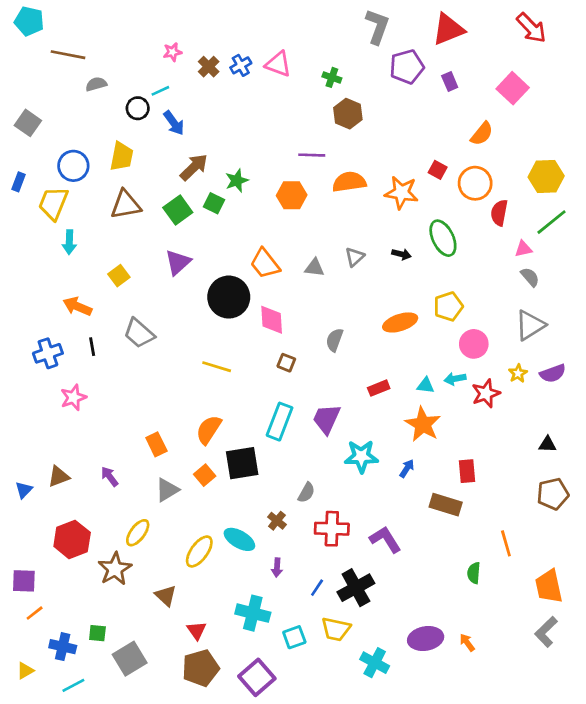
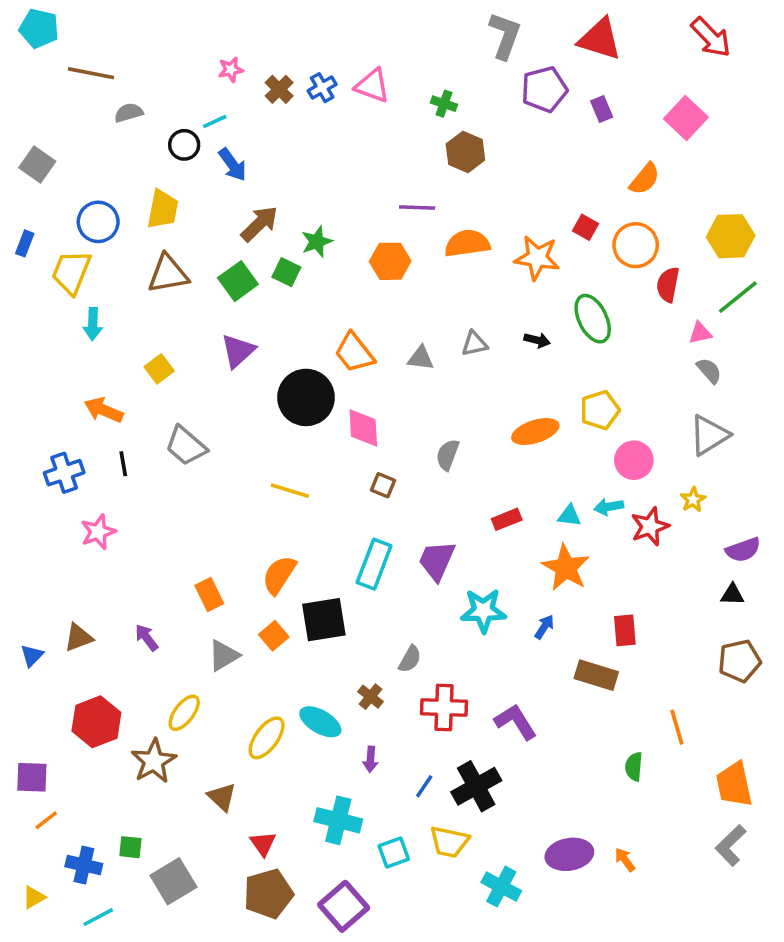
red triangle: (448, 29) -> (600, 39), turned 39
gray triangle: (355, 257) -> (474, 344), turned 30
purple semicircle: (553, 373) -> (743, 550), moved

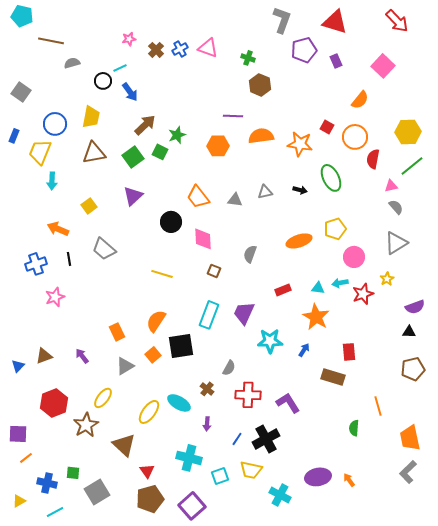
black circle: (306, 397) -> (171, 222), size x0.7
brown triangle: (222, 797) -> (124, 445), size x1.4

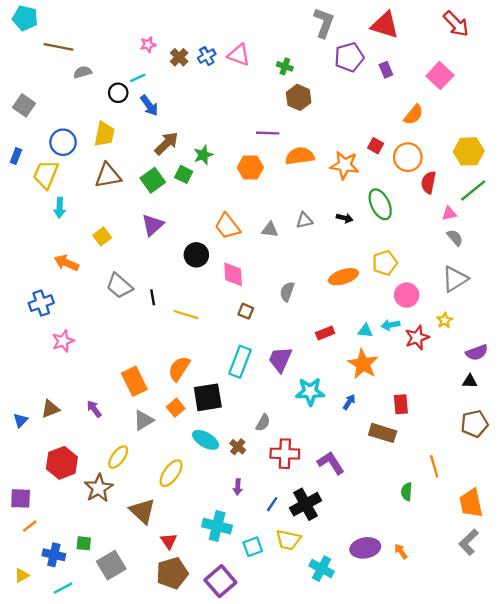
black line: (69, 259) -> (153, 297), moved
orange rectangle: (117, 332) -> (134, 381), size x1.4
cyan ellipse: (179, 403) -> (206, 440), moved

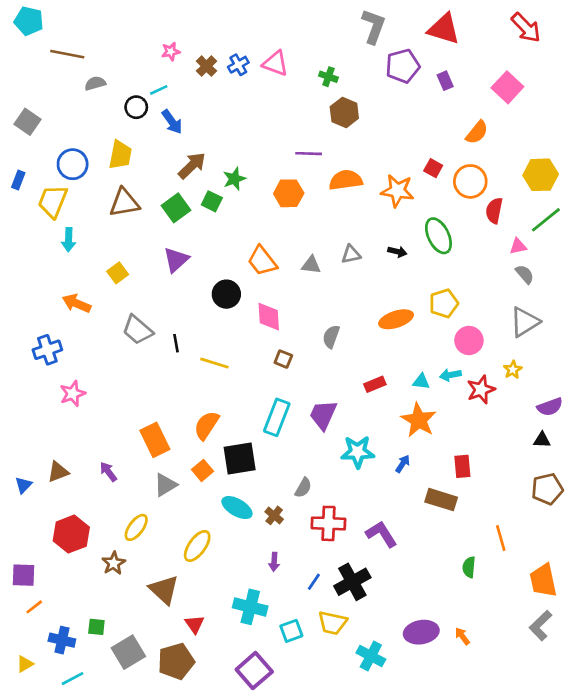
brown star: (99, 488) -> (114, 563), size x0.7
brown pentagon: (172, 573) -> (176, 661), moved

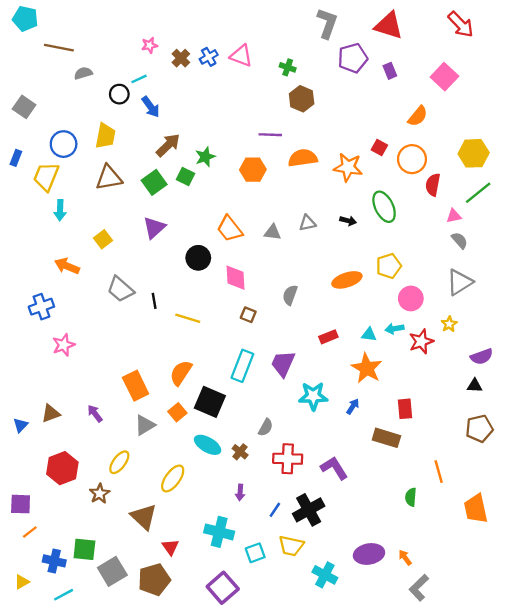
black square: (240, 458) -> (210, 402), turned 32
gray L-shape: (541, 626) -> (419, 588), moved
green square: (96, 627) -> (84, 549), size x1.5

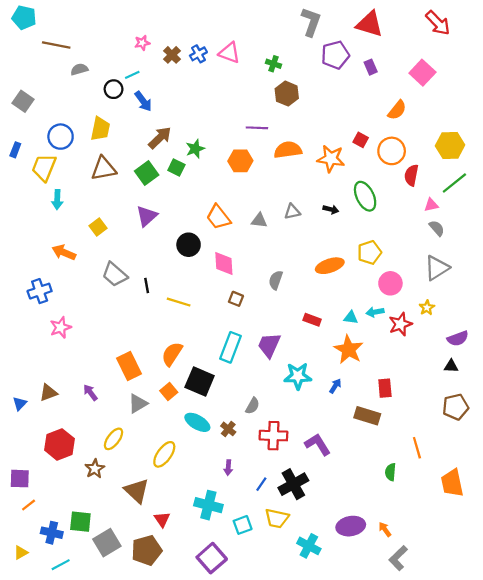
red rectangle: (328, 337) -> (312, 320), turned 42

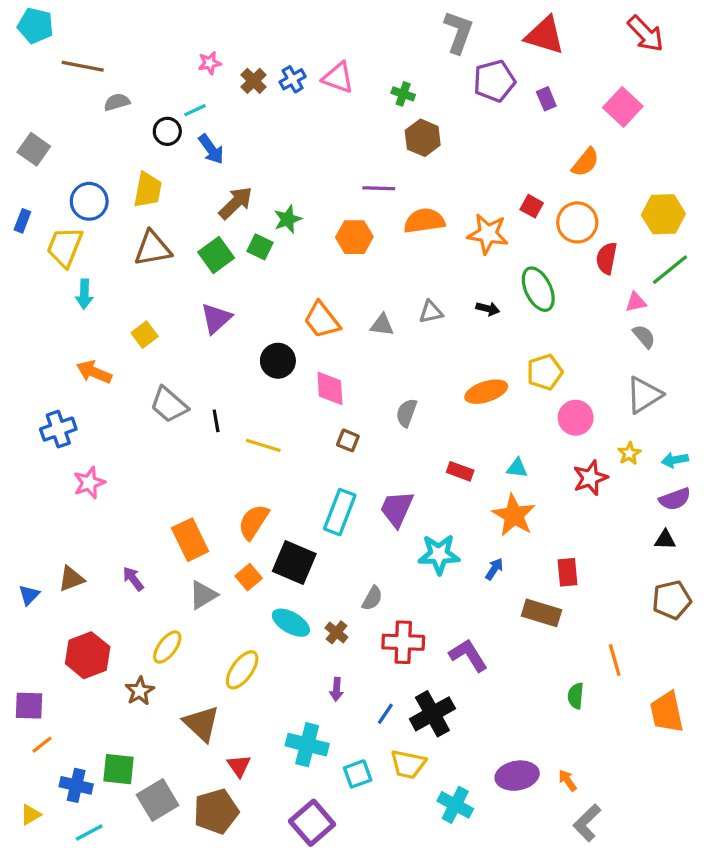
cyan arrow: (375, 312) -> (675, 460), moved

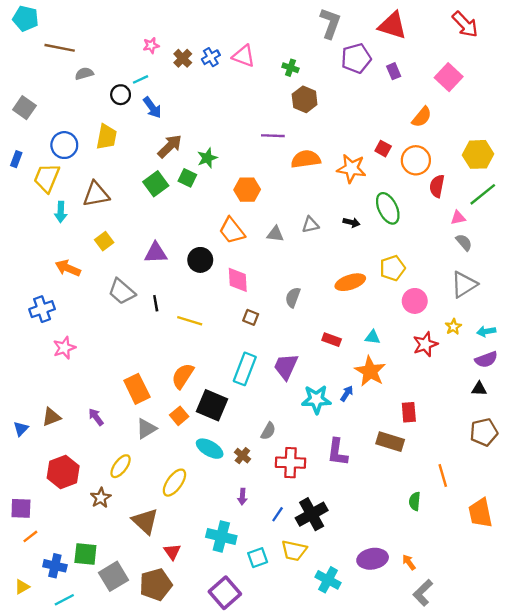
orange hexagon: (354, 237) -> (247, 190), moved
brown triangle: (153, 248) -> (96, 194), moved
purple triangle: (216, 318) -> (156, 253), moved, turned 40
blue arrow: (494, 569) -> (347, 394), moved
purple L-shape: (468, 655) -> (337, 452), moved, turned -140

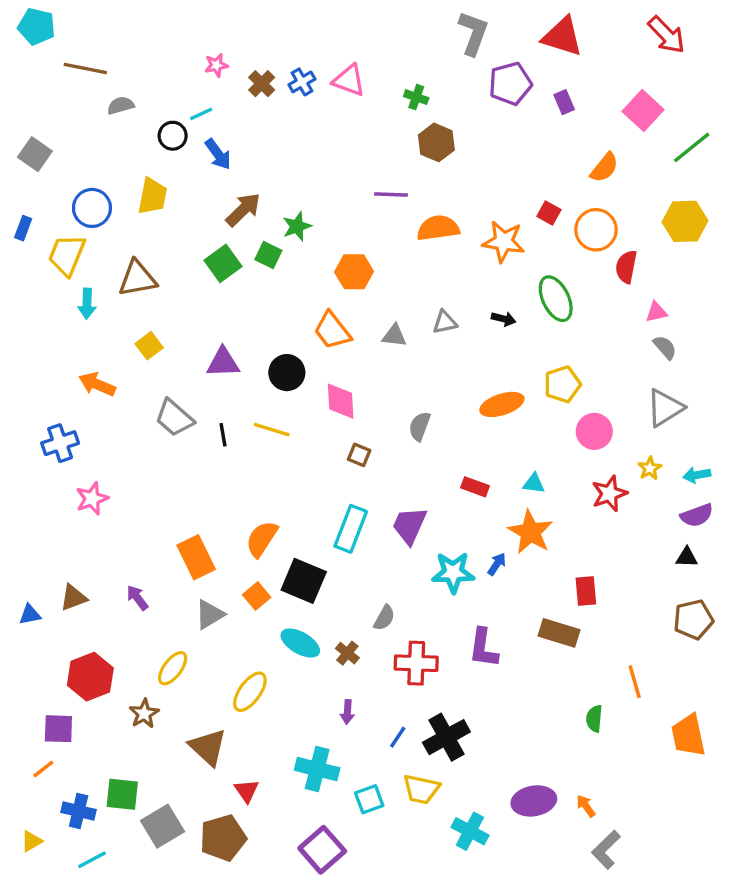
green line: (483, 194) -> (692, 147), moved
yellow line: (190, 321) -> (272, 430), moved
blue triangle: (21, 429) -> (30, 614), turned 35
purple square: (21, 508) -> (58, 729), moved

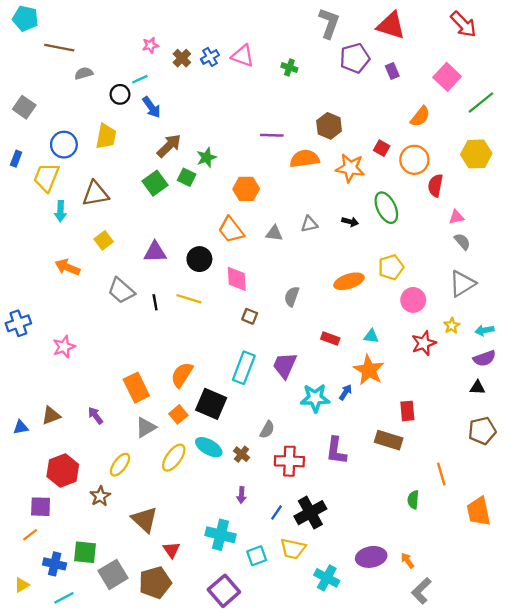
brown hexagon: (436, 142) -> (329, 126), moved
blue cross: (60, 443) -> (18, 323), moved
yellow ellipse: (250, 692) -> (174, 458), moved

